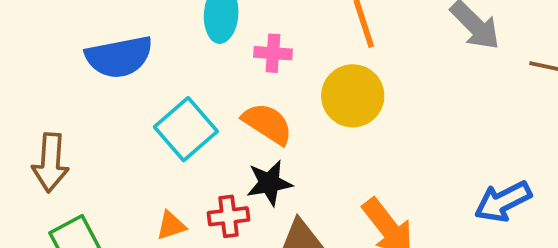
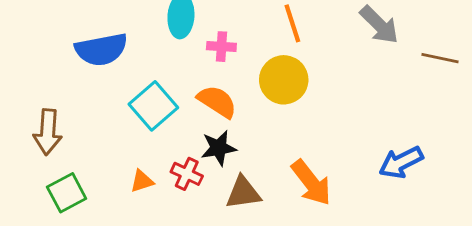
red cross: (228, 216) -> (187, 174), turned 32

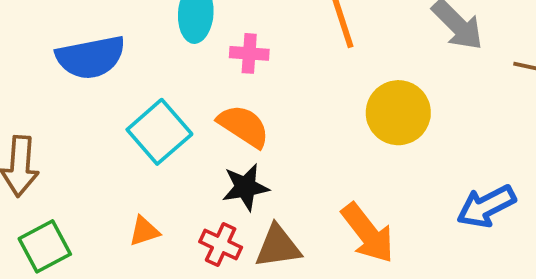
yellow circle: (284, 80) -> (398, 113), moved
red cross: (187, 174) -> (221, 245), moved

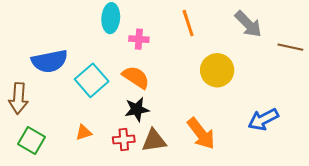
blue semicircle: (91, 57) -> (50, 61), moved
red cross: (221, 245) -> (124, 140), turned -30
green square: (45, 246) -> (31, 141), turned -32

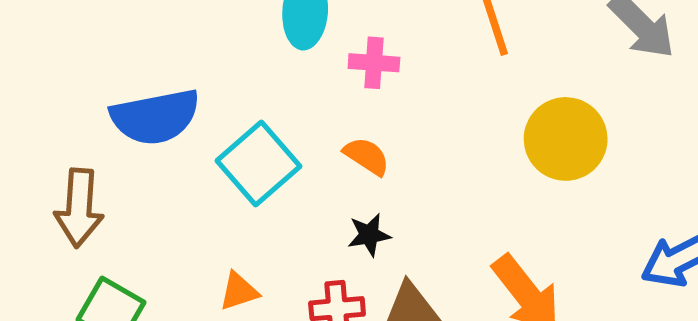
orange semicircle: (136, 77) -> (367, 156), size x0.7
black star: (137, 109) -> (369, 235), size x0.7

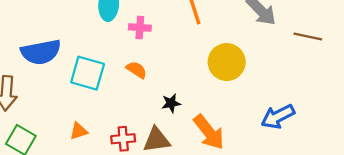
cyan square: (258, 164) -> (88, 73), turned -33
black star: (369, 235) -> (171, 103), moved

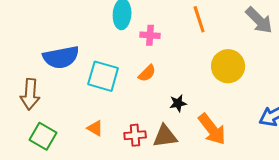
orange semicircle: (137, 70) -> (147, 73), turned 102
orange triangle: (79, 131) -> (95, 128), turned 48

